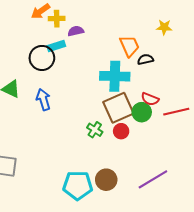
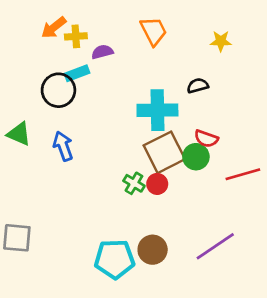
orange trapezoid: (129, 46) -> (153, 31), moved
red line: (176, 112) -> (243, 174), moved
red circle: (121, 131) -> (157, 184), moved

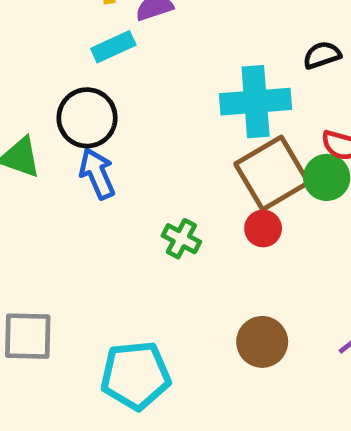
black circle: (58, 90) -> (87, 118), moved
green cross: (134, 183) -> (181, 239), moved
cyan pentagon: (115, 259) -> (135, 375), moved

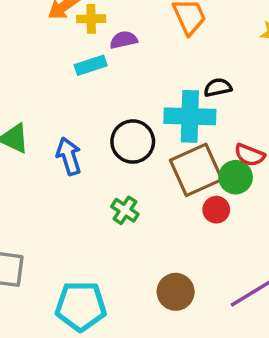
black semicircle: (322, 55) -> (218, 87), moved
black circle: (87, 118) -> (133, 142), moved
red circle: (263, 228) -> (216, 210), moved

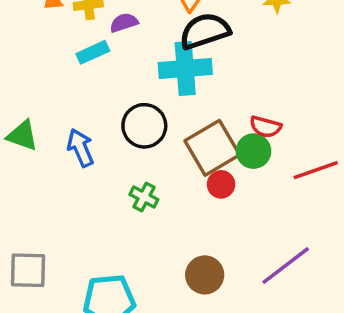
black semicircle: (218, 87) -> (205, 31), moved, size x1.8
cyan cross: (190, 116) -> (185, 69), moved
red circle: (216, 210) -> (221, 184), moved

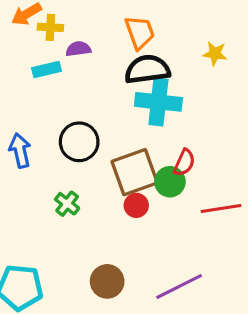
cyan cross: (185, 69) -> (158, 102), moved
red semicircle: (265, 127) -> (184, 163), turned -92

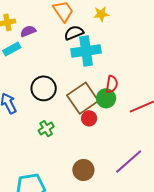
yellow star: (215, 54) -> (101, 14), moved
black semicircle: (147, 69) -> (74, 33), size x0.7
green cross: (67, 204) -> (46, 129), turned 35

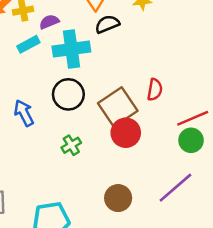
cyan cross: (86, 51) -> (71, 49), moved
green circle: (106, 98) -> (191, 140), moved
red circle: (89, 118) -> (126, 133), size x1.5

